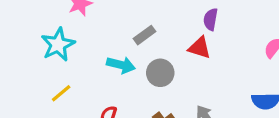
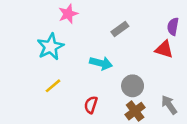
gray rectangle: (145, 35) -> (120, 29), moved
gray circle: (160, 73) -> (133, 86), moved

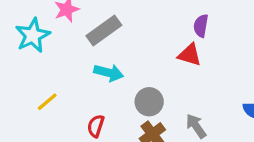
gray rectangle: (120, 29) -> (104, 31), moved, size x1.5
cyan star: (50, 47) -> (33, 35), moved

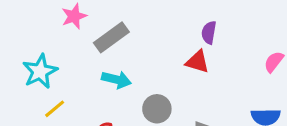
cyan star: (33, 35) -> (40, 71), moved

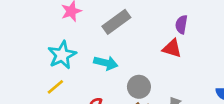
gray rectangle: (111, 37) -> (116, 22), moved
cyan star: (40, 71) -> (62, 55), moved

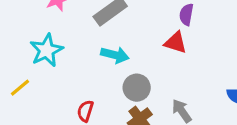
cyan arrow: (106, 63) -> (115, 55), moved
yellow line: (55, 87) -> (20, 88), moved

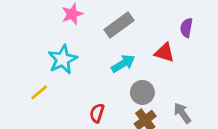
red triangle: (176, 43) -> (164, 53), moved
cyan arrow: (115, 55) -> (123, 64), turned -45

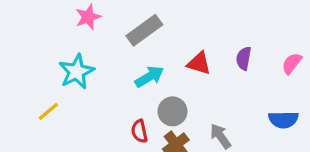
purple semicircle: (186, 28) -> (244, 58), moved
red semicircle: (97, 113) -> (139, 131), moved, turned -30

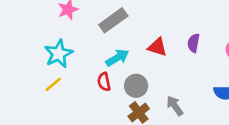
yellow line: (48, 111) -> (53, 84), moved
red semicircle: (139, 131) -> (104, 82), moved

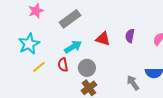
yellow line: (53, 84) -> (39, 67), moved
gray arrow: (175, 106) -> (133, 83), moved

